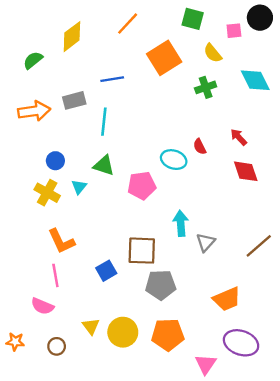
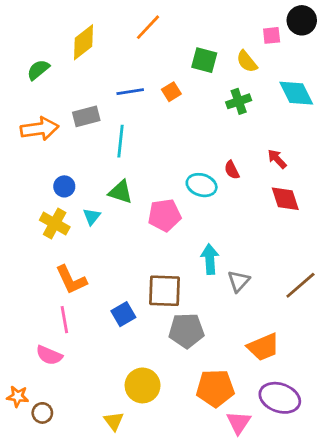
green square: (193, 19) -> (204, 60), moved
orange square: (164, 58) -> (171, 92), moved, size x0.5
yellow triangle: (91, 326) -> (114, 421), moved
orange pentagon: (168, 335) -> (215, 388), moved
brown circle: (57, 346) -> (42, 413), moved

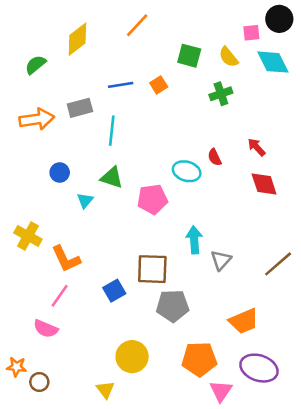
cyan diamond: (296, 93) -> (273, 62), moved
yellow cross: (55, 223) -> (28, 236), moved
pink line: (64, 320) -> (60, 296), turned 45

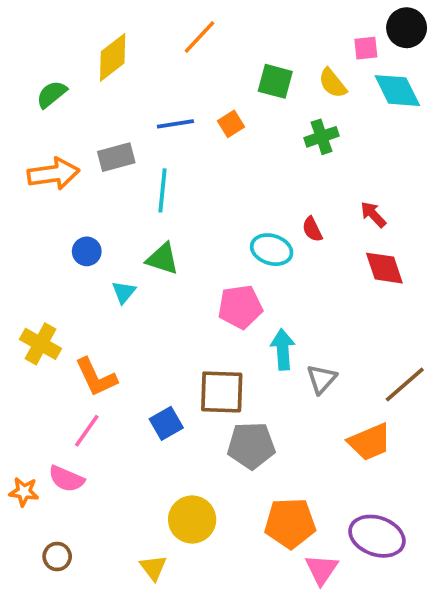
pink pentagon: (152, 199) -> (240, 307), moved
orange trapezoid: (244, 321) -> (370, 442), moved
orange star: (16, 367) -> (24, 492), moved

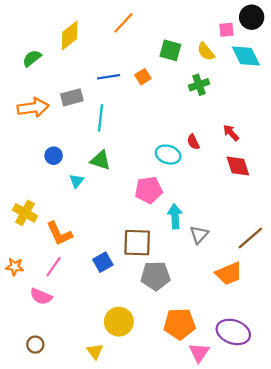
orange star: (24, 492) -> (15, 267), moved

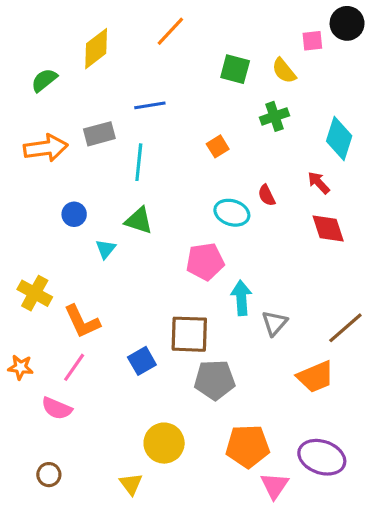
cyan diamond: (246, 56) -> (339, 139), moved, turned 44
orange square: (143, 77) -> (218, 146), moved

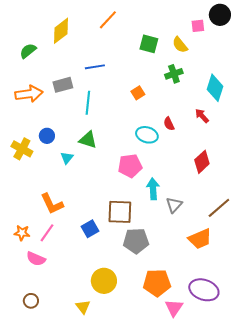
red diamond: (328, 228) -> (202, 162), moved, turned 65
yellow cross: (35, 293) -> (22, 149), moved
orange star: (20, 367) -> (22, 233), moved

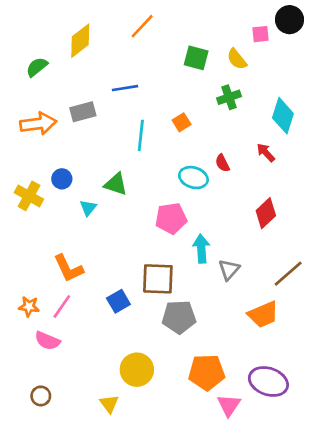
cyan line: (88, 103) -> (141, 135), moved

